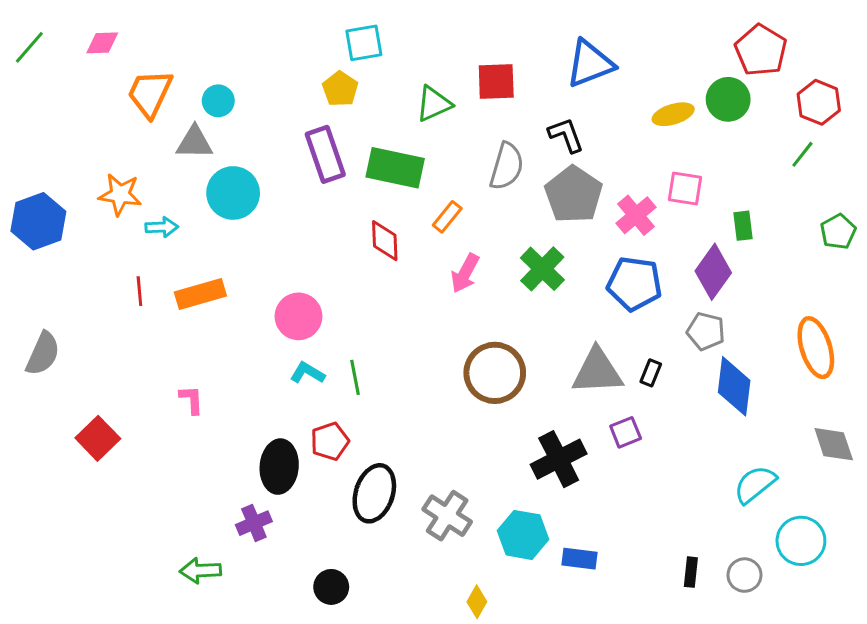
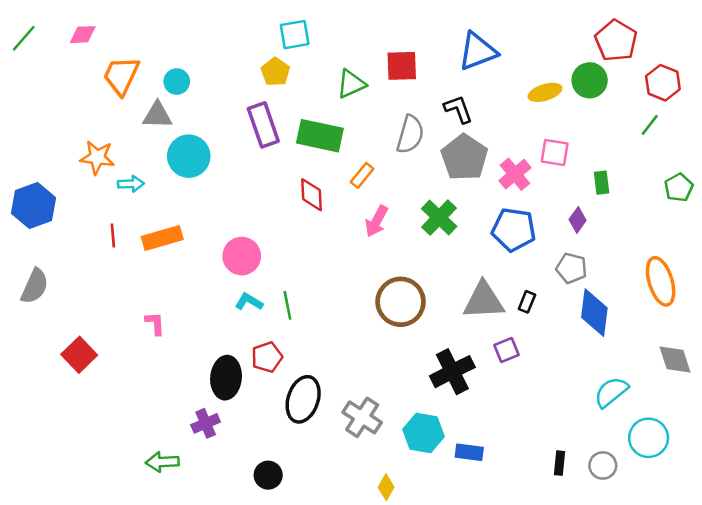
blue hexagon: (38, 221) -> (33, 205), moved
purple diamond: (713, 272) -> (578, 220), size x0.6

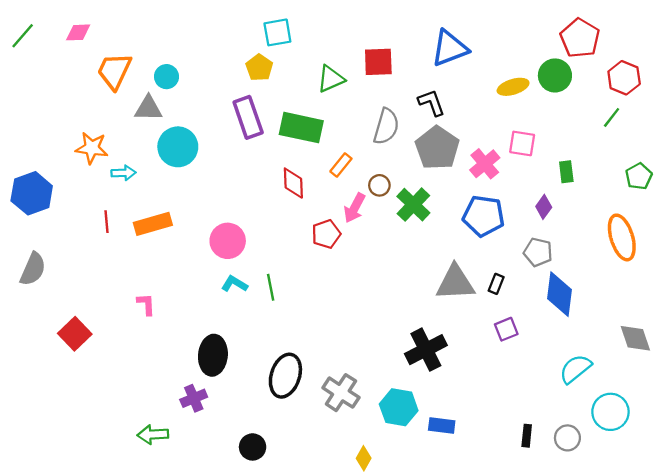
orange ellipse: (661, 281) -> (622, 237), moved
brown circle: (401, 302) -> (379, 185), moved, size x0.5
purple square: (507, 350) -> (506, 329), moved
red pentagon: (267, 357) -> (326, 234), moved

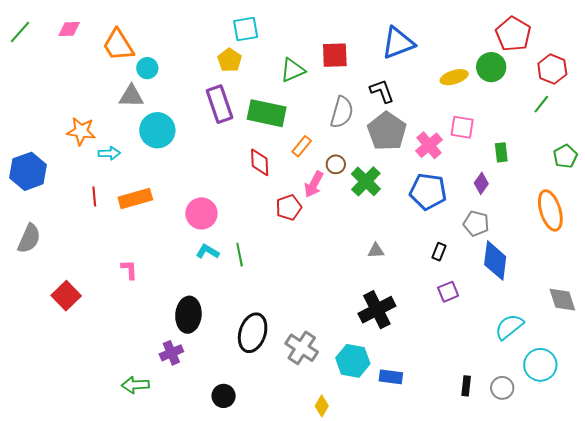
orange trapezoid: (114, 71) -> (118, 45), moved, turned -57
gray triangle: (455, 283) -> (376, 251), moved, size x0.5

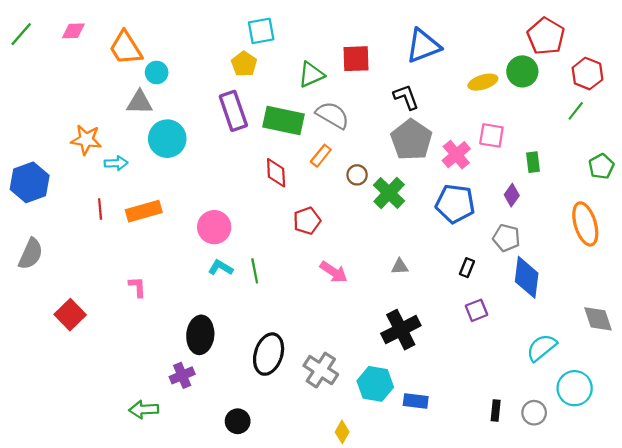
gray semicircle: (342, 112) -> (333, 115), moved, turned -76
pink arrow: (314, 184) -> (334, 272), moved, turned -84

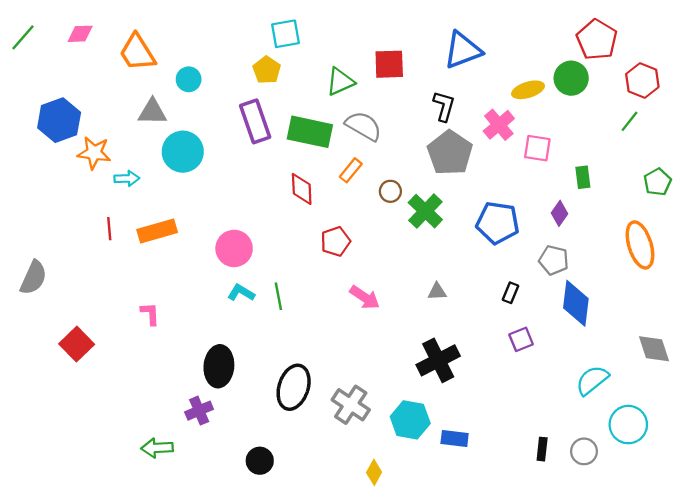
cyan circle: (157, 73) -> (189, 79), moved
black L-shape: (406, 97) -> (444, 106), turned 36
pink cross: (456, 155) -> (499, 125), moved
blue hexagon: (30, 182) -> (59, 120), moved

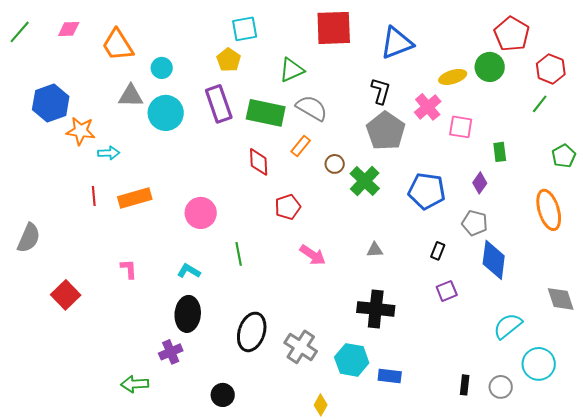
red square: (389, 64) -> (334, 28), moved, size x1.4
cyan circle: (183, 152) -> (166, 113), moved
cyan L-shape: (241, 293) -> (189, 271), moved
black cross: (438, 360) -> (376, 309), turned 33

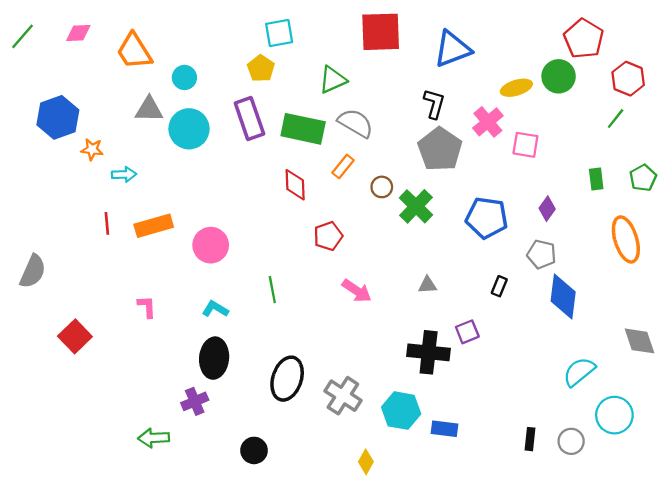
orange star: (81, 131) -> (92, 149), size x0.7
green rectangle: (500, 152) -> (596, 179), moved
pink circle: (201, 213) -> (211, 245), moved
purple square: (447, 291) -> (467, 332), moved

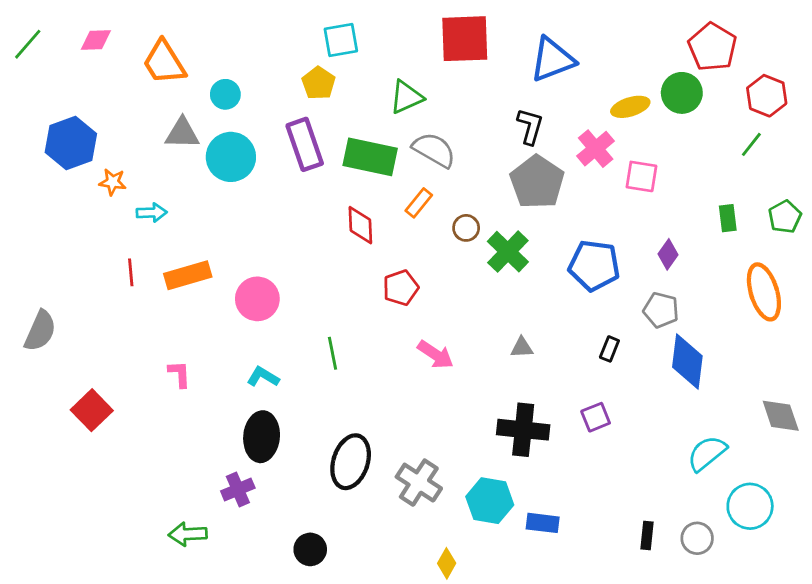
purple square: (467, 332) -> (596, 417), moved

